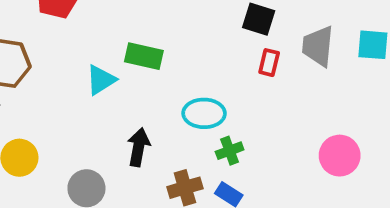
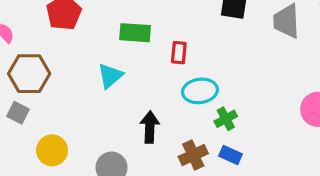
green rectangle: (144, 56) -> (135, 33), moved
red rectangle: (269, 63) -> (179, 53), moved

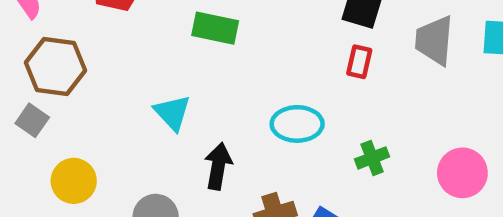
red rectangle: (179, 53) -> (359, 62), moved
cyan triangle: (110, 76) -> (172, 113), moved, turned -40
green cross: (226, 119) -> (372, 158), moved

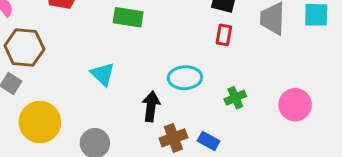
black arrow: (218, 166) -> (151, 106), moved
yellow circle: (74, 181) -> (40, 122), size x1.4

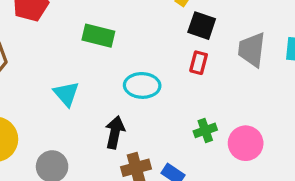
cyan ellipse: (185, 78) -> (142, 85), moved
pink circle: (295, 105) -> (246, 143), moved

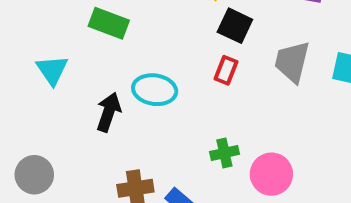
cyan triangle: (66, 94) -> (52, 70), moved
black arrow: (115, 132) -> (109, 112), moved

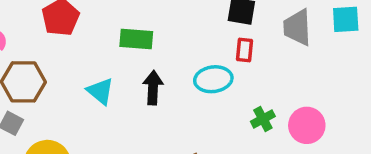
cyan ellipse: (155, 90) -> (213, 79), moved
black arrow: (109, 112) -> (153, 88), moved

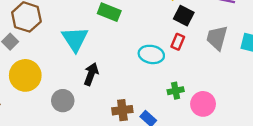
black arrow: (153, 88) -> (91, 74), moved
cyan triangle: (100, 91) -> (75, 39), size x1.4

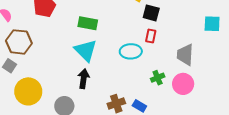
gray trapezoid: (217, 38) -> (185, 55), moved
cyan triangle: (75, 39) -> (86, 50), moved

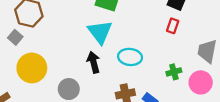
cyan ellipse: (131, 51) -> (130, 57), moved
black arrow: (84, 79) -> (94, 62), turned -30

